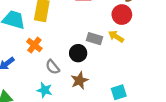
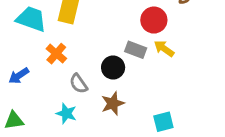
red circle: (122, 15) -> (154, 20), moved

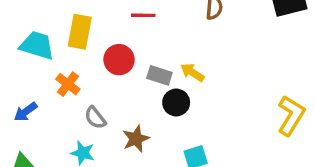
red circle: (154, 20) -> (119, 60), moved
black circle: (113, 68) -> (176, 103), moved

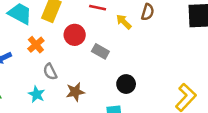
yellow arrow: (192, 72) -> (124, 22), moved
black circle: (176, 103) -> (126, 84), moved

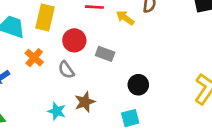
gray semicircle: (50, 72) -> (66, 70), moved
cyan star: (37, 94) -> (57, 111), moved

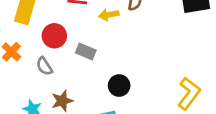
yellow arrow: (125, 18) -> (109, 15), turned -48

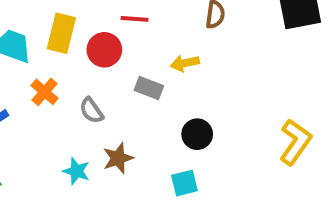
yellow arrow: (109, 15) -> (185, 63), moved
red circle: (54, 36) -> (104, 50), moved

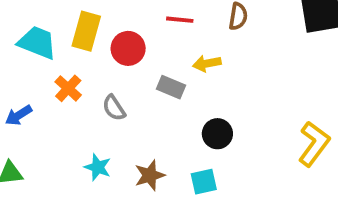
red line: (134, 19) -> (180, 20), moved
brown star: (118, 158) -> (150, 175), moved

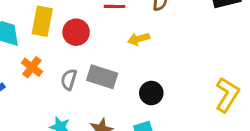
gray rectangle: (171, 87) -> (102, 77), moved, size x1.4
gray semicircle: (114, 108) -> (69, 80), turned 55

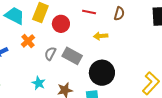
black circle: (151, 93) -> (102, 73), size x1.6

